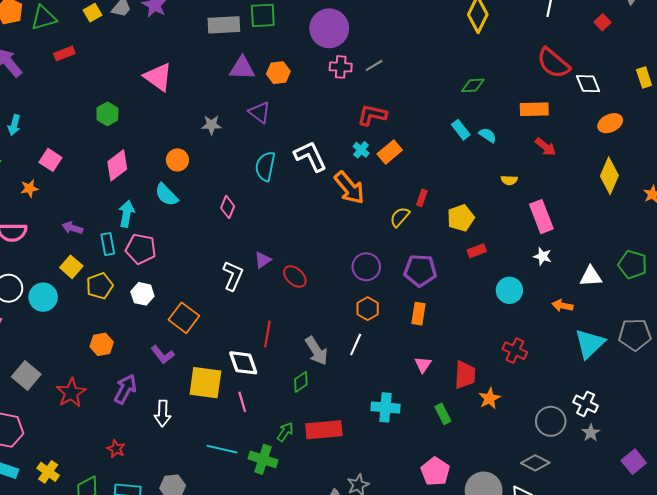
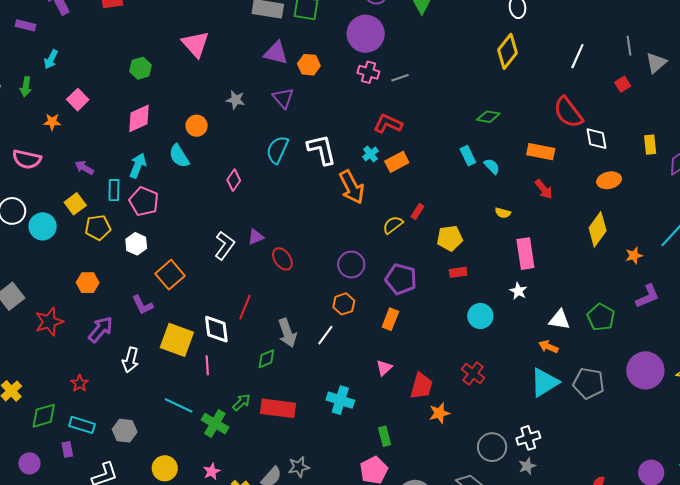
orange arrow: (562, 306) -> (548, 347), moved
white cross: (586, 404) -> (528, 438), turned 35
green rectangle: (443, 414) -> (385, 436), moved

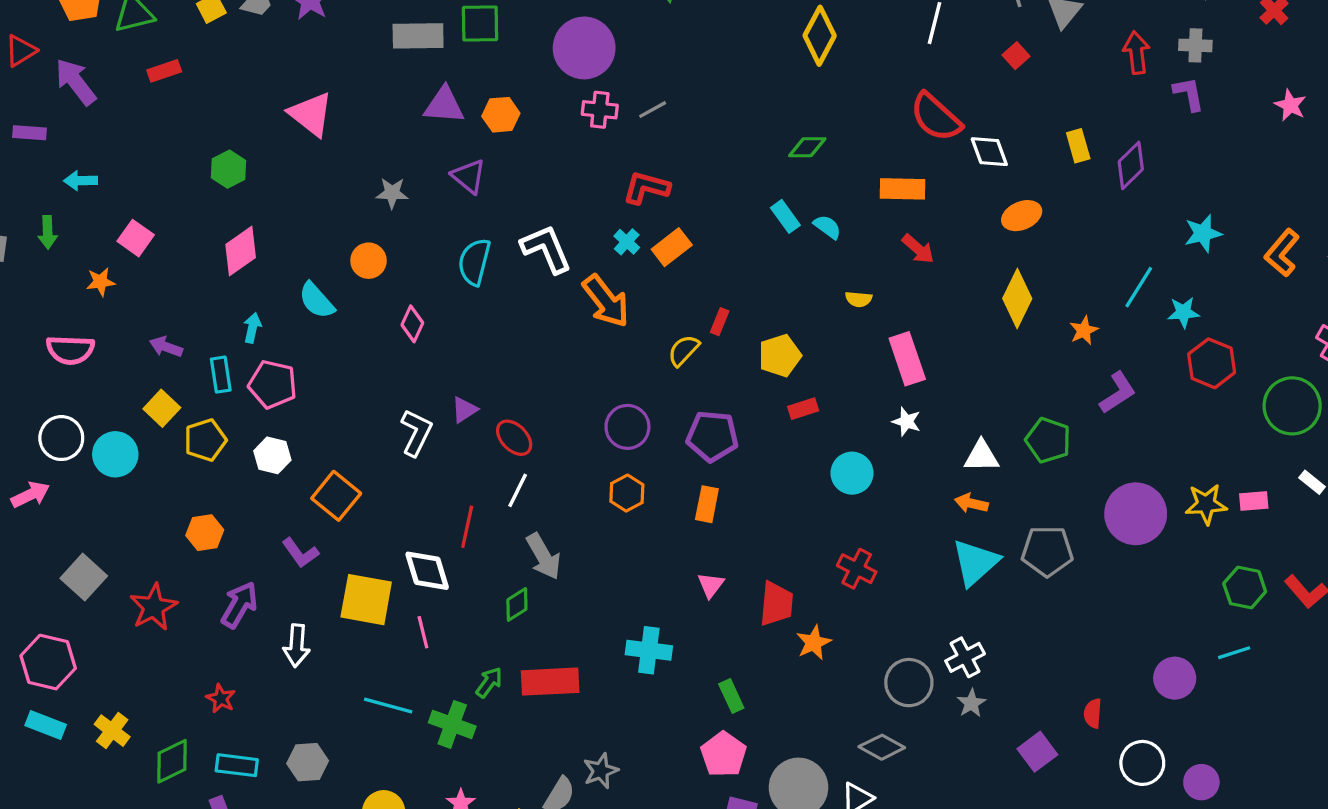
cyan arrow: (51, 59) -> (81, 181), turned 72
orange circle: (197, 126) -> (369, 261), moved
cyan arrow: (138, 165) -> (252, 328), size x0.7
white line: (325, 335) -> (518, 490), moved

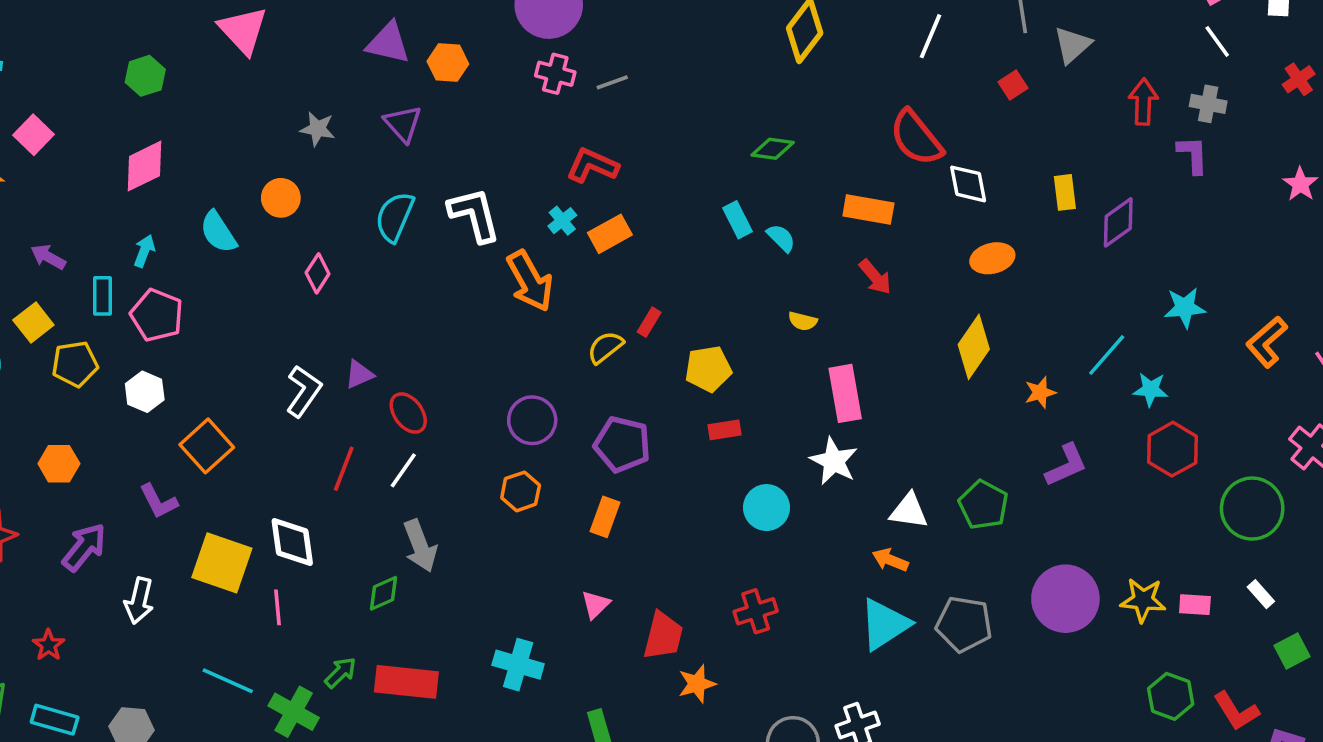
white star: (906, 422) -> (834, 461), size x1.5
red line: (467, 527) -> (344, 469), moved
red cross: (857, 569) -> (756, 611), turned 36

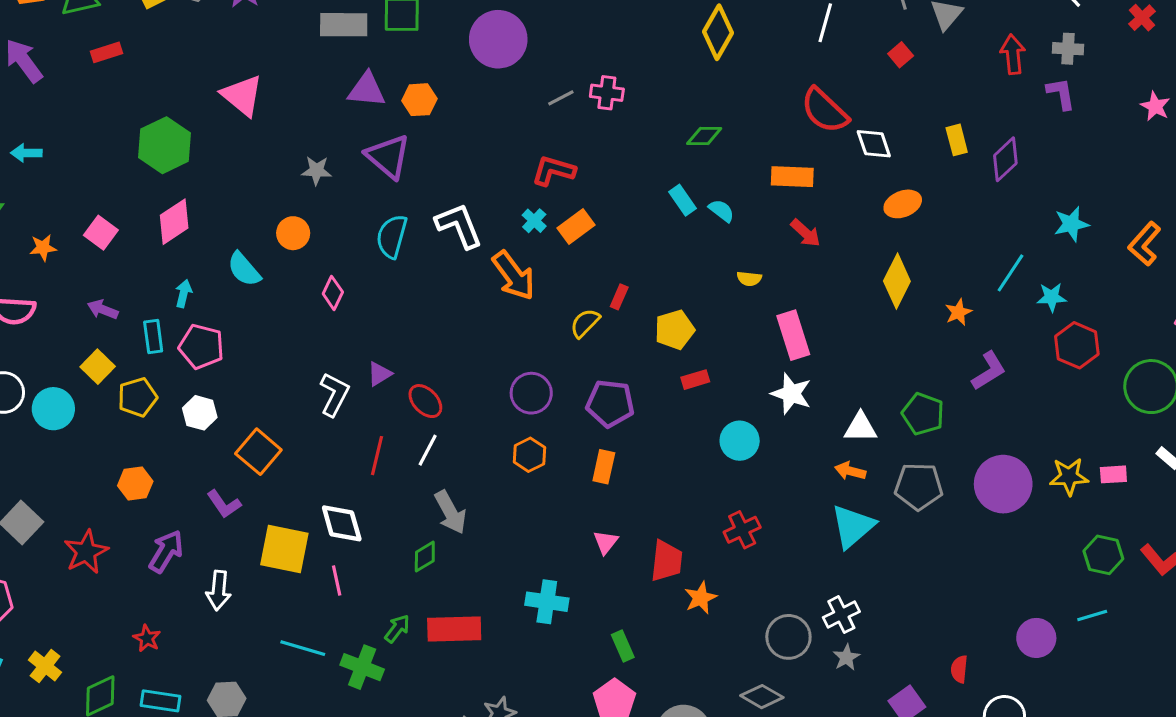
pink cross: (555, 74) -> (607, 93), moved
green hexagon: (145, 76) -> (165, 145), size x1.6
purple triangle: (403, 124) -> (388, 157), size x1.4
pink square: (34, 135) -> (101, 233), moved
gray pentagon: (964, 624) -> (919, 486), moved

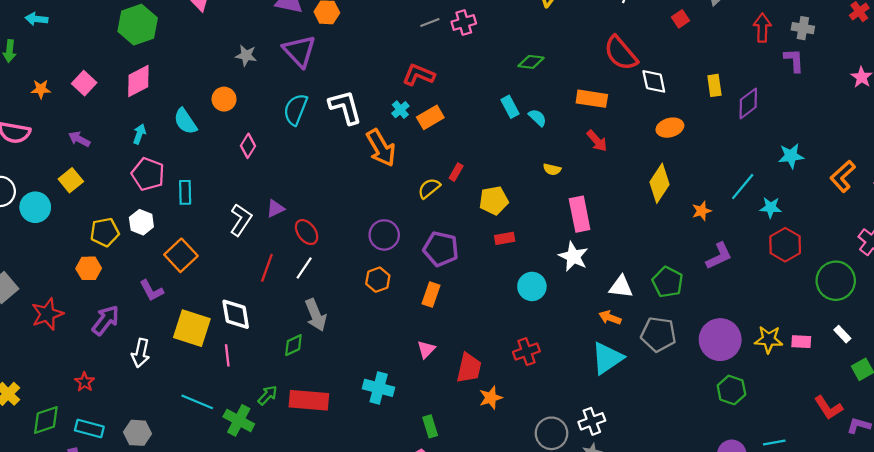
pink cross: (607, 93) -> (464, 23), turned -30
cyan rectangle: (153, 336) -> (185, 192), moved
yellow pentagon: (137, 397) -> (105, 232), moved
green hexagon: (1103, 555) -> (731, 390), moved

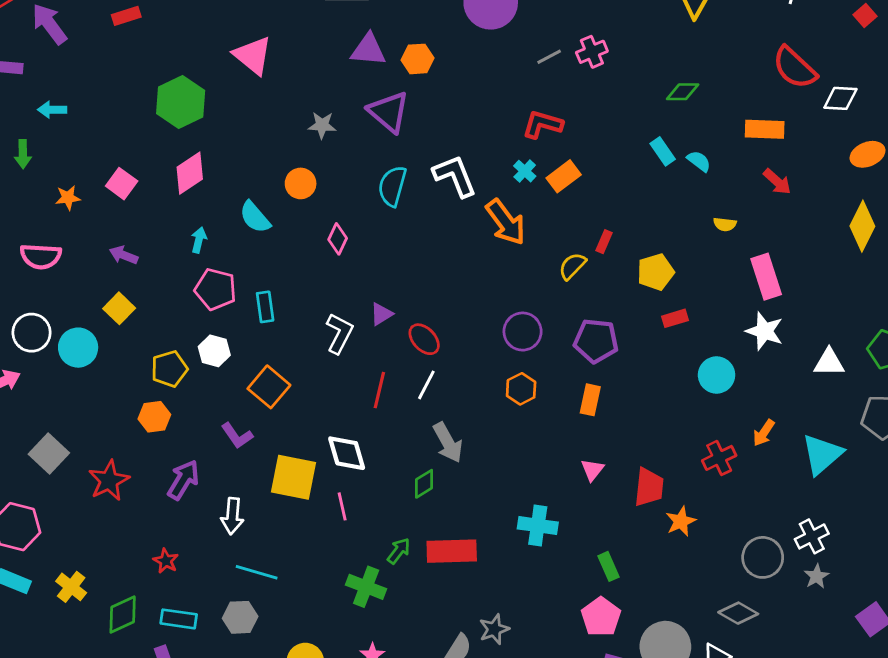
white diamond: (654, 81) -> (840, 98), turned -68
orange arrow: (610, 318) -> (764, 433), moved, turned -70
cyan line: (197, 402) -> (257, 572), moved

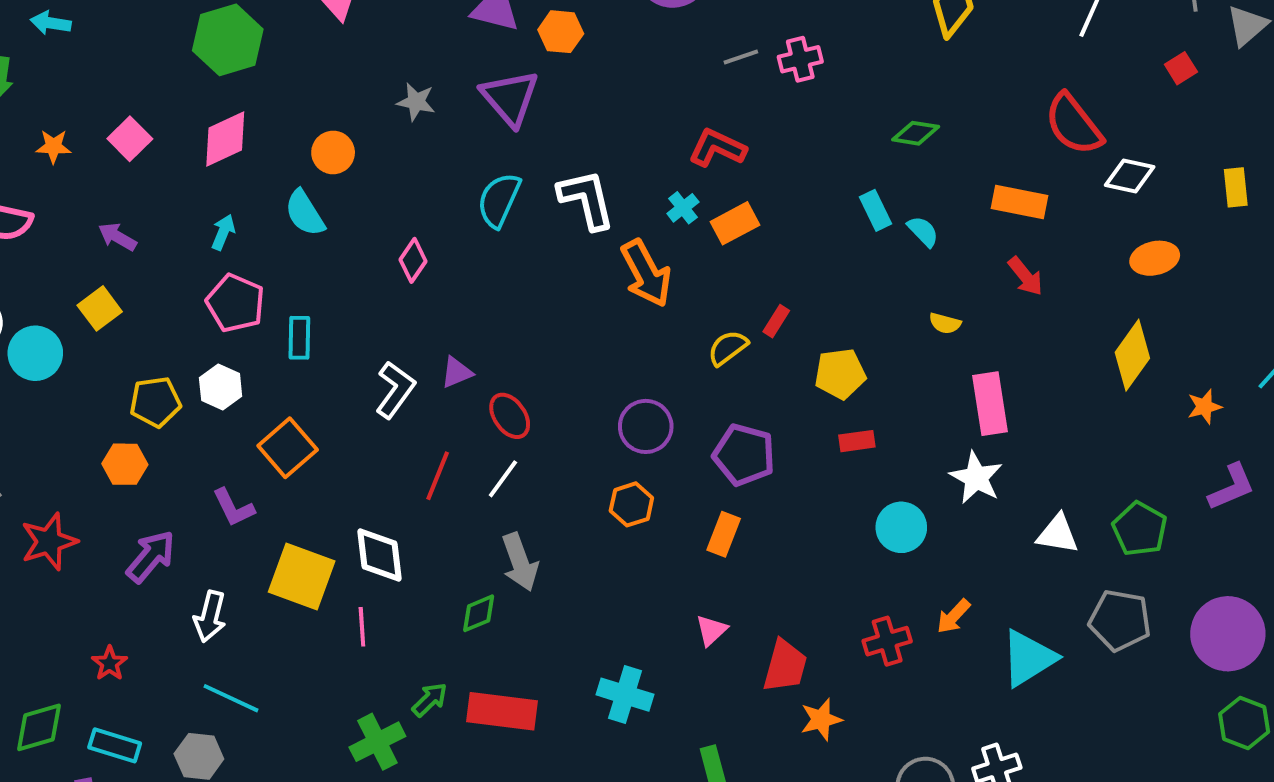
orange circle: (301, 183) -> (333, 152), moved
green cross: (366, 587) -> (377, 742), turned 33

